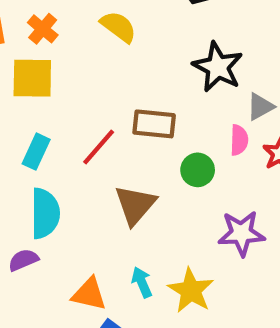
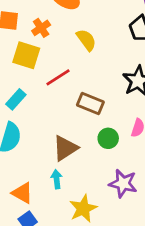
red line: (99, 147) -> (58, 77), moved
cyan arrow: (142, 282) -> (57, 179), moved

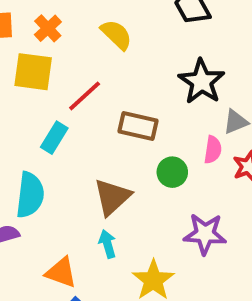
cyan rectangle: (16, 99) -> (54, 138), moved

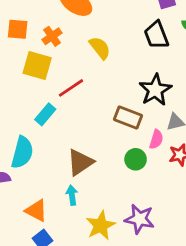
brown rectangle: (138, 126) -> (128, 118), moved
green circle: (172, 172) -> (136, 159), moved
purple star: (205, 234) -> (139, 219), moved

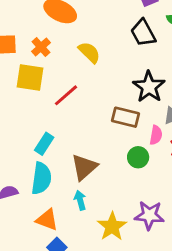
cyan rectangle: (45, 114) -> (44, 144), moved
cyan semicircle: (22, 152) -> (41, 178), moved

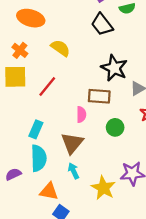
pink semicircle: (156, 135) -> (81, 115), moved

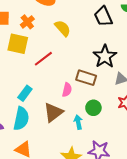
cyan arrow: (73, 171) -> (78, 122), moved

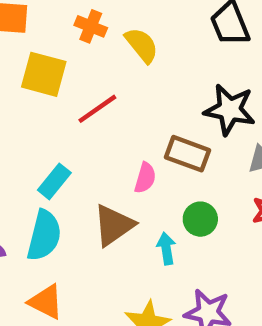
orange cross: (27, 22) -> (91, 26), moved, turned -32
black star: (105, 56) -> (230, 110), turned -30

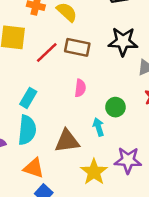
brown rectangle: (187, 154) -> (77, 47), moved
brown triangle: (114, 225) -> (67, 141), moved, turned 36

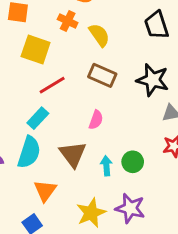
red line: (47, 52) -> (52, 85), moved
green circle: (115, 107) -> (133, 162), moved
brown triangle: (67, 141) -> (73, 154), moved, turned 48
orange triangle: (34, 168) -> (45, 191), moved, turned 35

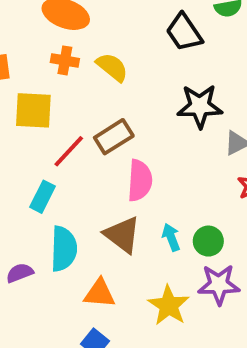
brown rectangle: (102, 75) -> (114, 137), moved, turned -40
cyan rectangle: (38, 118) -> (43, 197), moved
pink semicircle: (96, 120) -> (140, 181), size x1.5
green circle: (133, 162) -> (208, 241), moved
orange triangle: (45, 191) -> (99, 293), turned -45

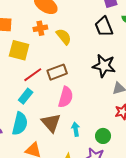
orange cross: (65, 60) -> (40, 28), turned -32
cyan rectangle: (43, 197) -> (26, 96), moved
green circle: (208, 241) -> (103, 136), moved

